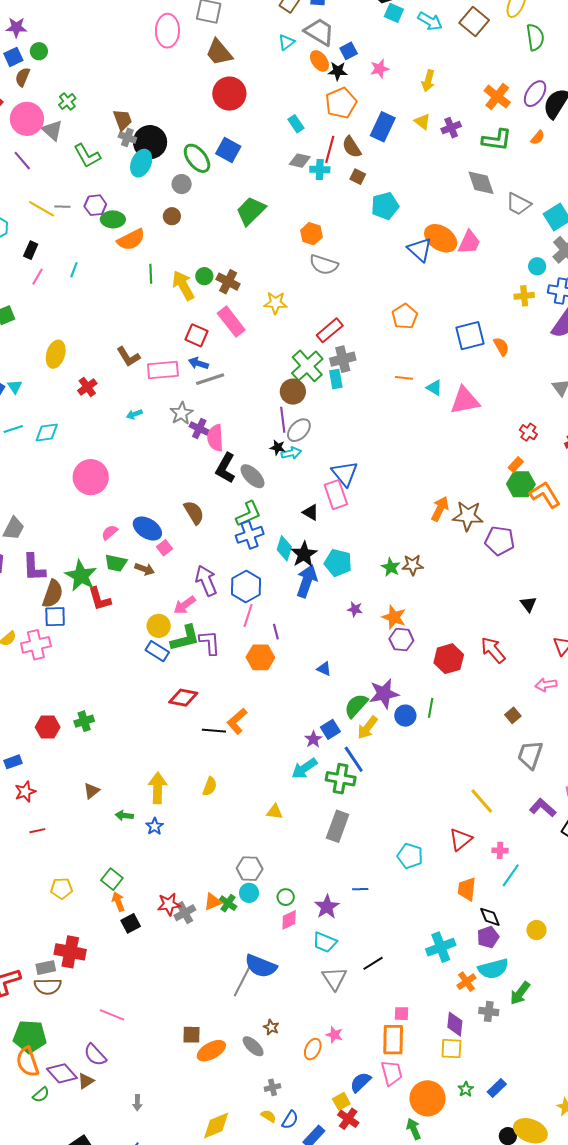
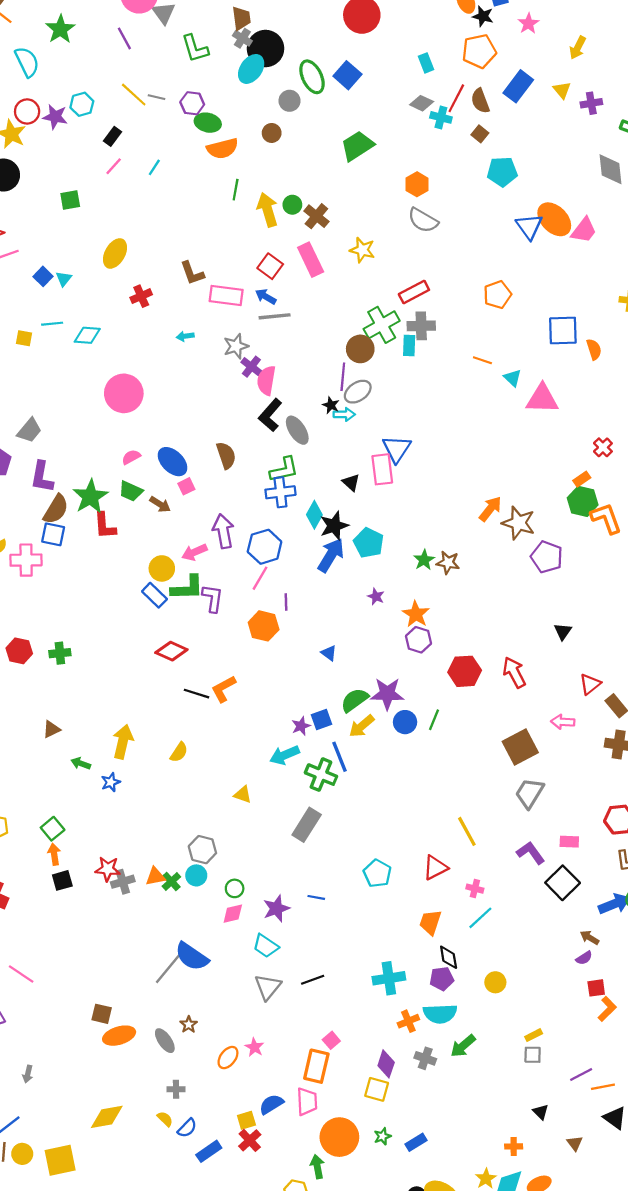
pink star: (380, 69) -> (528, 24), turned -30
brown square: (513, 715) -> (520, 747), size x2.0
pink square: (401, 1014) -> (331, 1040), turned 35

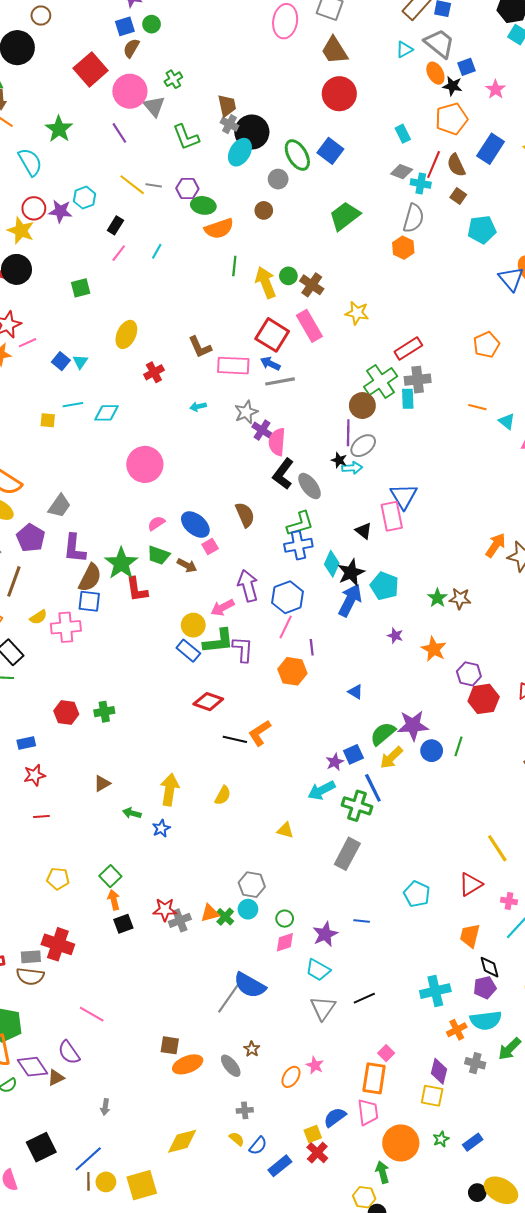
gray semicircle: (423, 220) -> (413, 218), moved, turned -100
red square: (270, 266) -> (272, 335), size x1.4
purple hexagon: (419, 640) -> (469, 674), moved

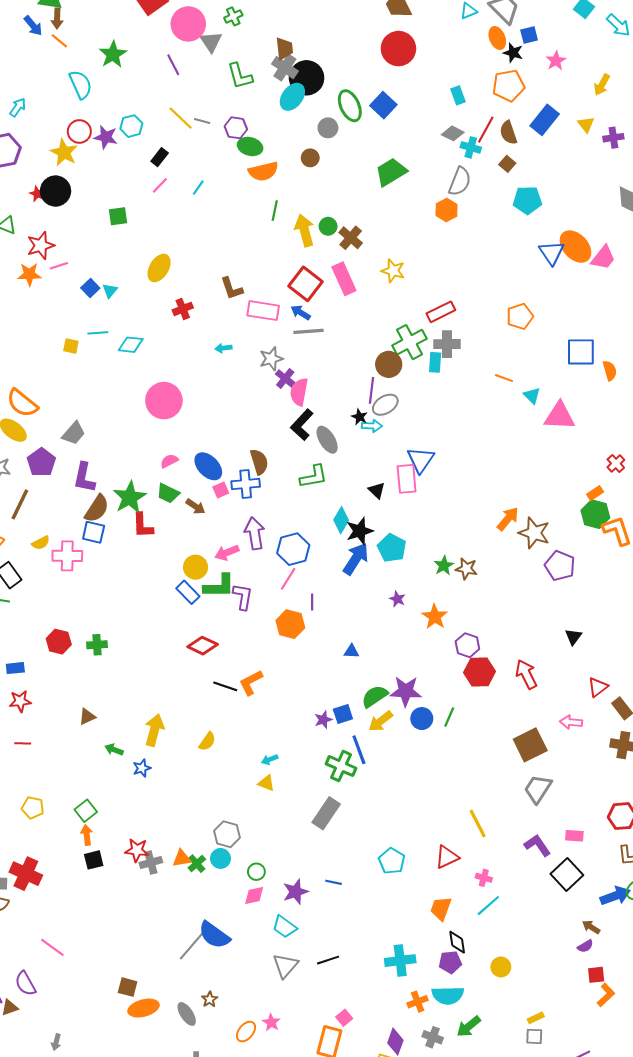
gray cross: (230, 124) -> (285, 68), size x1.4
blue cross: (298, 545) -> (246, 484), moved
blue triangle: (355, 692) -> (351, 651), turned -35
cyan arrow: (322, 790) -> (270, 759), moved, size x0.6

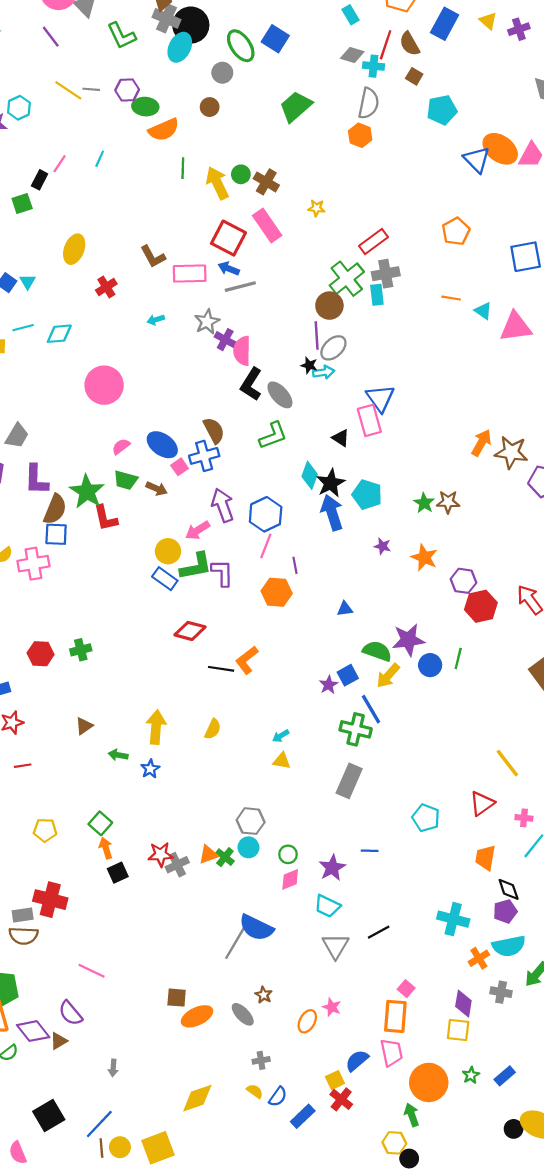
black rectangle: (160, 157) -> (40, 180), moved
yellow star: (393, 271) -> (316, 208), size x0.7
blue arrow: (356, 559) -> (332, 512), turned -40
green semicircle: (375, 696) -> (377, 651), turned 64
cyan cross: (400, 961) -> (453, 919), turned 32

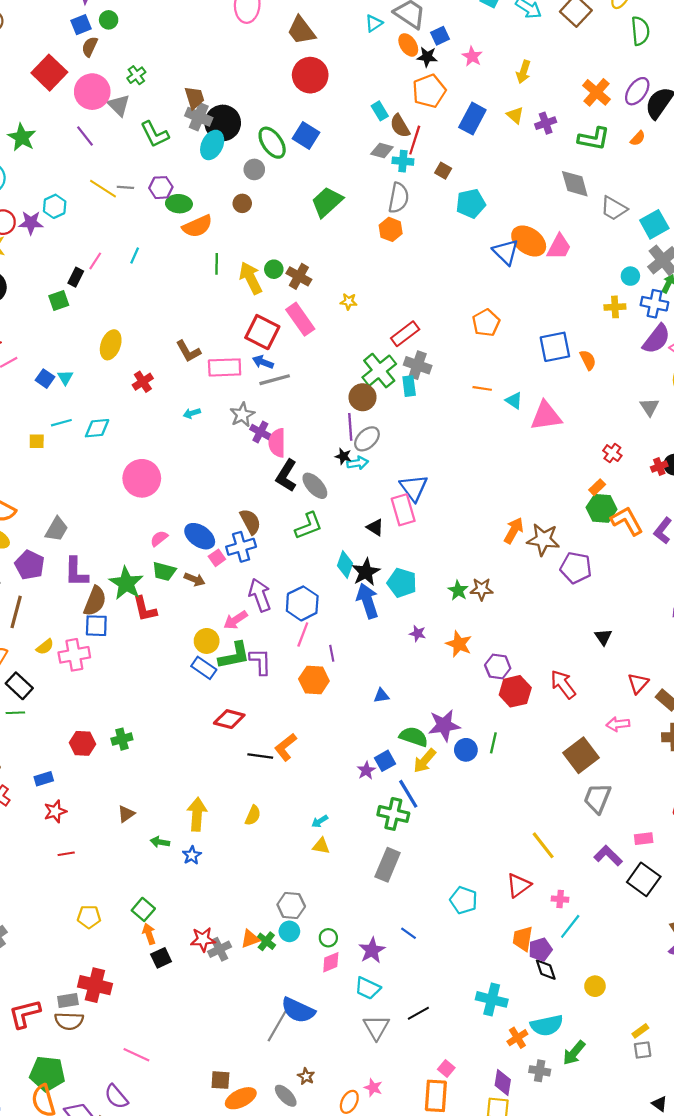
brown semicircle: (410, 44) -> (400, 126), moved
gray cross: (386, 274) -> (418, 365), turned 30
blue line: (370, 851) -> (409, 933), turned 35
purple pentagon: (505, 911) -> (540, 950), moved

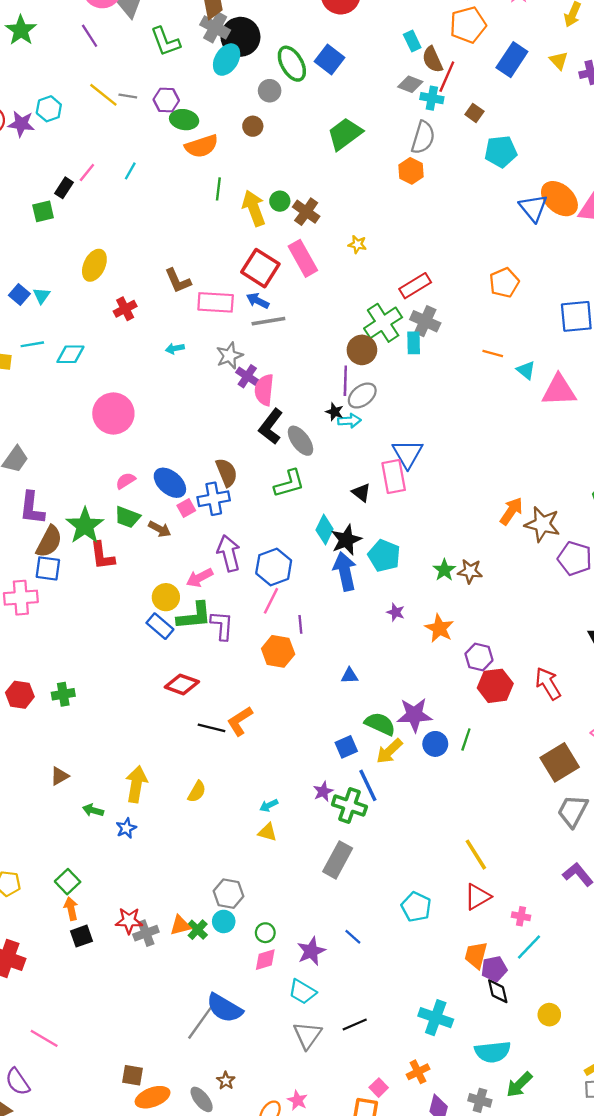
purple star: (366, 770) -> (323, 791), moved
yellow line: (543, 845) -> (476, 855), moved
orange cross: (517, 1038) -> (418, 1072), moved

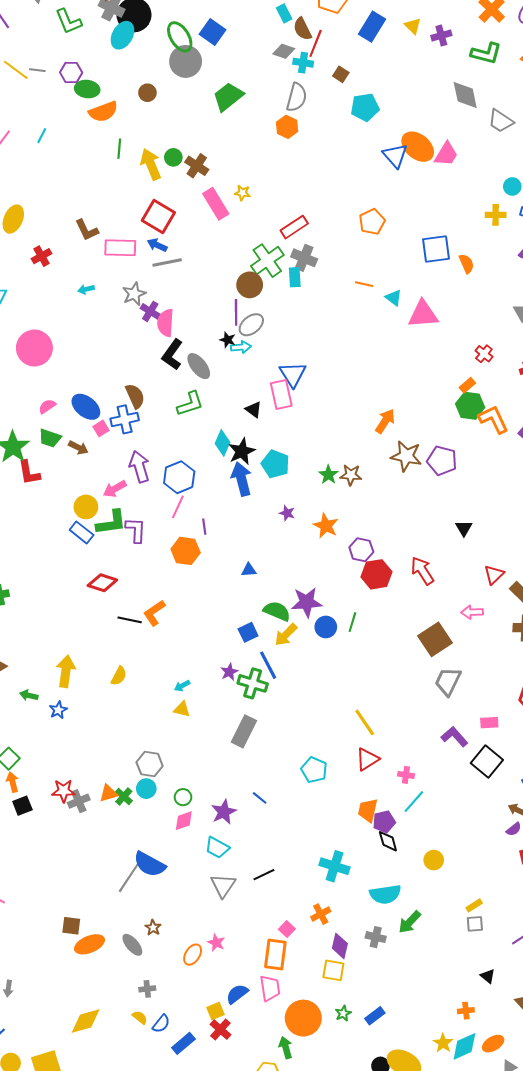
gray circle: (270, 91) -> (186, 61), moved, size x1.6
pink rectangle: (303, 258) -> (216, 204), moved
brown star: (542, 524) -> (406, 456), moved

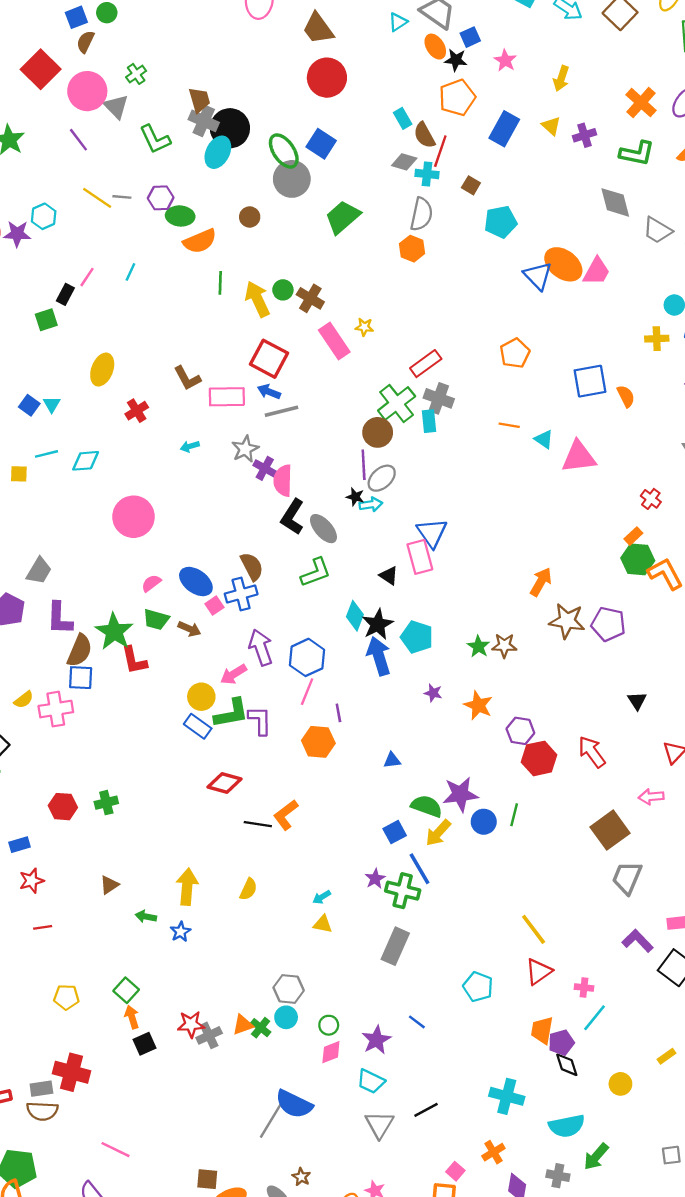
yellow rectangle: (474, 905) -> (667, 1056), moved

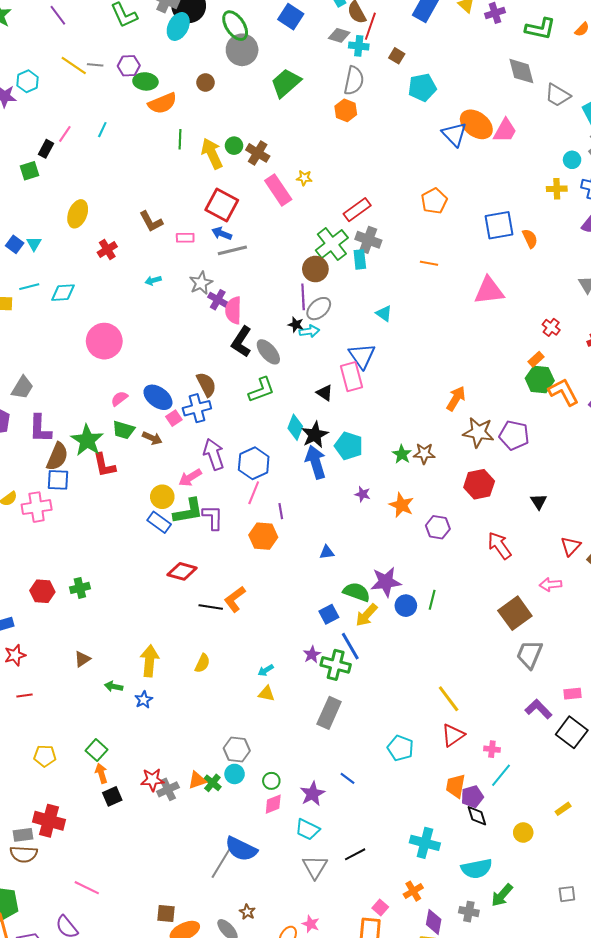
blue square: (321, 144) -> (291, 17), moved
pink rectangle: (227, 397) -> (185, 238), size x0.6
cyan triangle: (544, 439) -> (384, 314), moved
red hexagon: (539, 758) -> (479, 484), moved

